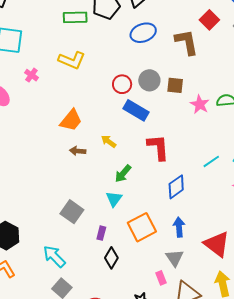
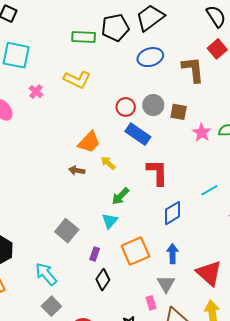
orange trapezoid: (71, 120) -> (89, 142), moved

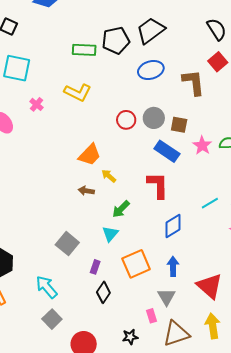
blue rectangle: (138, 134) -> (167, 151), moved
brown arrow: (77, 170) -> (86, 191), moved

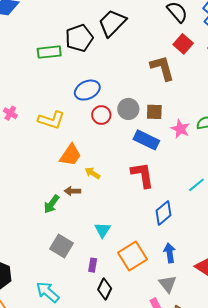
blue ellipse: (151, 70) -> (87, 90), moved
yellow L-shape: (78, 92) -> (51, 120), moved
green arrow: (121, 209) -> (51, 204), moved

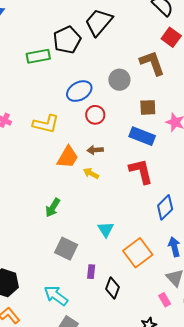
gray circle: (128, 109) -> (119, 80), moved
brown arrow: (72, 191) -> (95, 150), moved
purple rectangle: (93, 265) -> (91, 272), moved

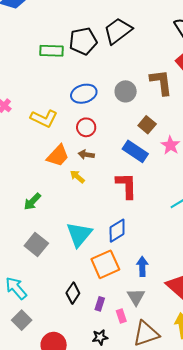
brown square: (148, 107) -> (147, 125), turned 30
red circle: (95, 115) -> (86, 127), moved
blue diamond: (165, 207) -> (117, 231), moved
cyan triangle: (106, 229) -> (79, 234), size x1.6
purple rectangle: (91, 272) -> (100, 304), moved

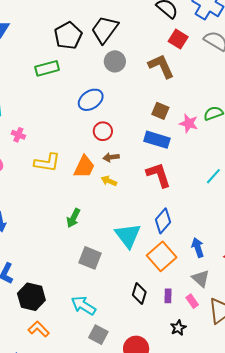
black pentagon: (83, 41) -> (68, 36), moved
gray circle: (126, 91) -> (115, 61), moved
yellow L-shape: (44, 118) -> (47, 163), moved

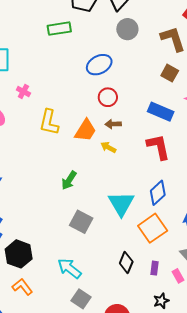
brown square: (160, 111) -> (170, 73), moved
yellow L-shape: (47, 163) -> (49, 122), turned 88

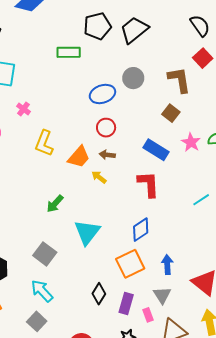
gray circle: (127, 29) -> (133, 78), moved
cyan triangle: (121, 204) -> (87, 232), moved
gray square: (81, 222) -> (45, 254), moved
purple rectangle: (155, 268) -> (126, 304), size x1.5
gray square: (81, 299) -> (37, 321), moved

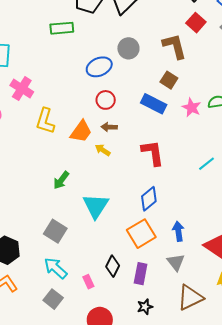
pink cross: (23, 109) -> (22, 89), size x1.6
blue rectangle: (156, 150) -> (154, 104), moved
pink rectangle: (148, 315) -> (88, 282), moved

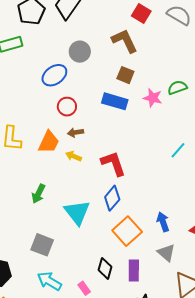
red L-shape: (153, 153) -> (113, 163), moved
blue diamond: (149, 199) -> (112, 198), moved

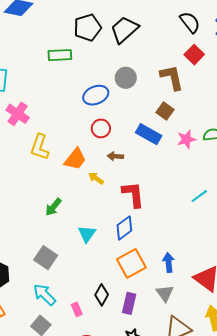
pink star: (153, 98) -> (186, 139), turned 30
brown arrow: (75, 132) -> (115, 156), moved
cyan triangle: (77, 212) -> (87, 234), size x0.7

